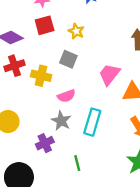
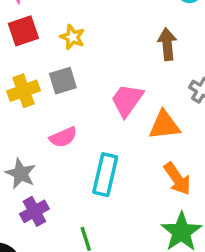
gray square: (68, 59) -> (63, 81), turned -36
yellow cross: (41, 76) -> (24, 91), moved, turned -30
gray star: (61, 121) -> (21, 174), moved

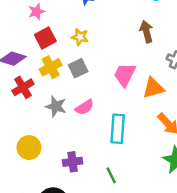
yellow cross: (24, 91) -> (51, 67), moved
gray star: (21, 174) -> (56, 106), moved
purple cross: (34, 211) -> (73, 162), turned 30

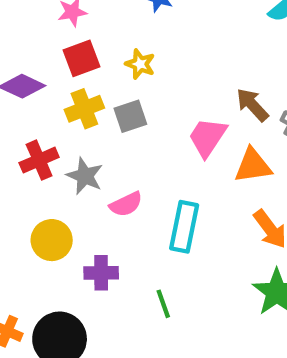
brown arrow: (146, 32) -> (252, 105), moved, turned -35
red cross: (23, 87) -> (39, 160), moved
pink semicircle: (84, 107) -> (126, 204), moved
yellow circle: (29, 148) -> (52, 240), moved

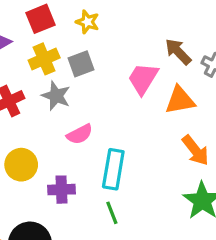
gray star: (85, 176) -> (56, 96), moved
cyan rectangle: (184, 227) -> (113, 169), moved

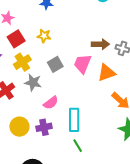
brown arrow: (178, 52) -> (100, 44), turned 144
gray square: (81, 64) -> (55, 64), moved
purple cross: (62, 190) -> (44, 127), moved

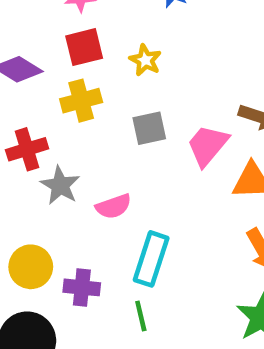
gray star: (33, 83) -> (60, 185), moved
yellow circle: (19, 127) -> (31, 267), moved
purple cross: (44, 127) -> (82, 287), moved

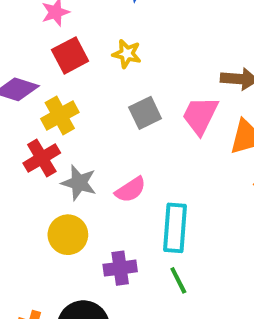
yellow cross: (81, 101) -> (60, 115), moved
yellow circle: (31, 267) -> (68, 235), moved

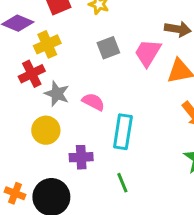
pink semicircle: (130, 190) -> (93, 102), turned -125
green line: (178, 280) -> (122, 183), moved

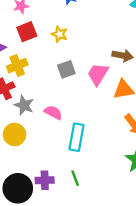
purple cross: (81, 157) -> (45, 180), moved

